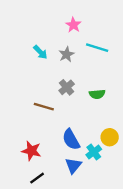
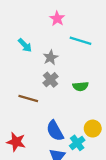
gray star: (67, 54) -> (51, 57), moved

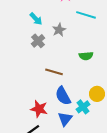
gray cross: (51, 80) -> (38, 41), moved
brown line: (28, 99) -> (54, 72), moved
red star: (16, 142) -> (39, 109), moved

